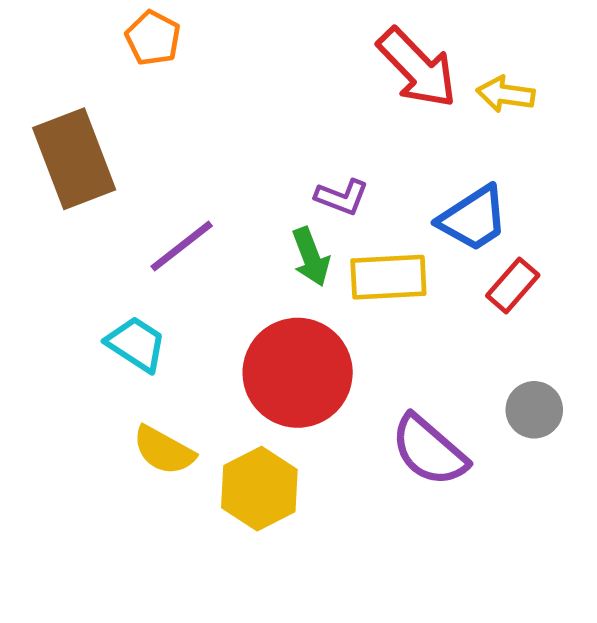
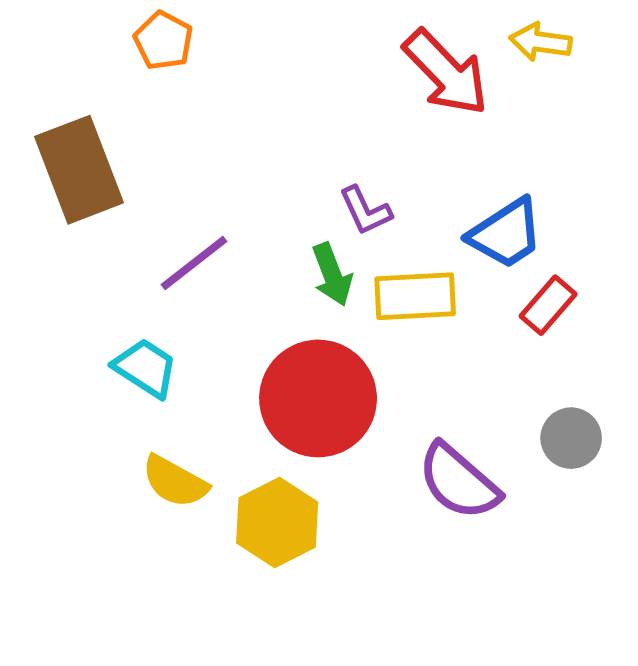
yellow arrow: (506, 94) -> (540, 42), moved
purple L-shape: (342, 197) -> (365, 211), turned 44

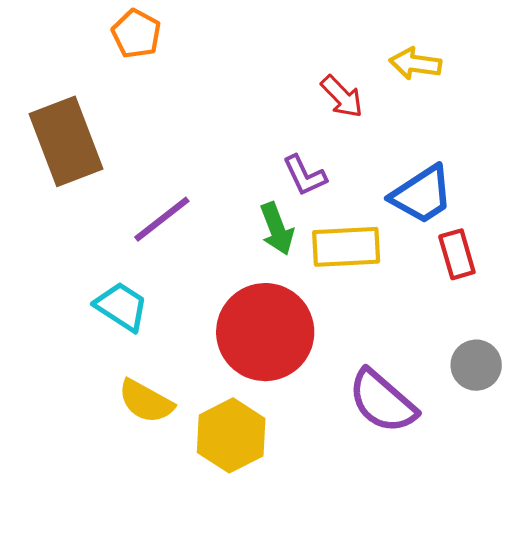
yellow arrow: (540, 42) -> (415, 64), moved
red arrow: (446, 73) -> (342, 97), moved, size x0.6
red rectangle: (548, 305) -> (457, 254), turned -57

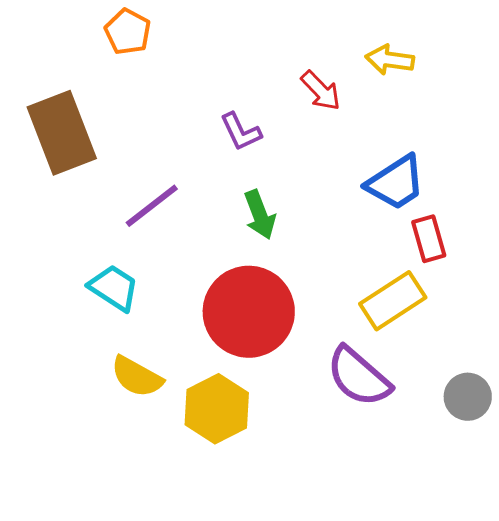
purple L-shape: (305, 175) -> (241, 132), moved
yellow rectangle: (346, 247) -> (393, 301), moved, turned -30
gray circle: (476, 365) -> (468, 397), moved

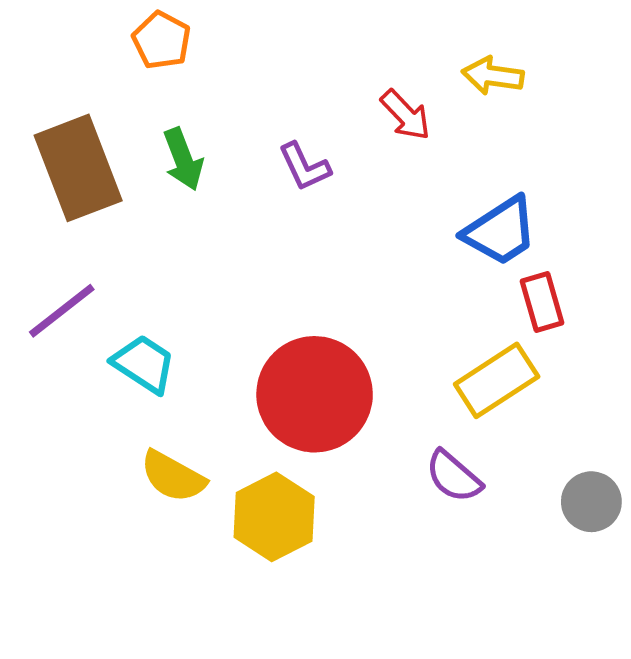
purple line: (152, 206) -> (62, 311), moved
green arrow: (260, 215) -> (183, 159), moved
purple semicircle: (359, 377) -> (454, 476), size x0.7

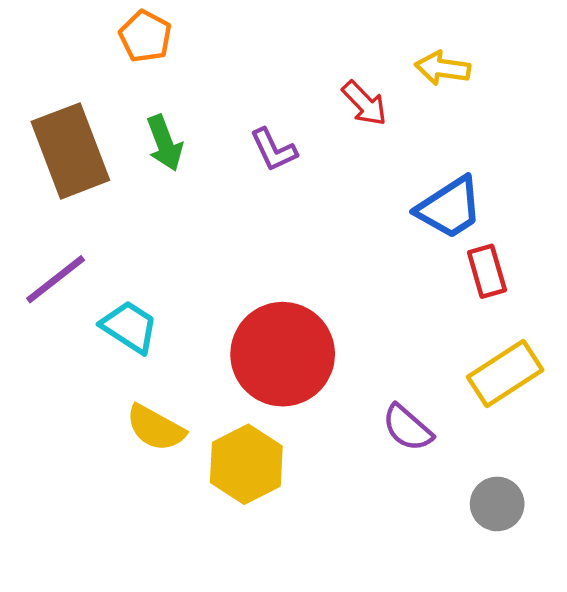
yellow rectangle: (497, 380) -> (505, 373), moved
gray circle: (591, 502) -> (497, 504), moved

